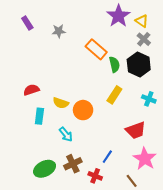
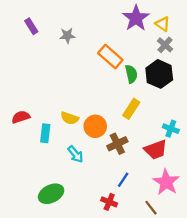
red semicircle: (31, 90) -> (21, 117), moved
cyan cross: (149, 99) -> (171, 129), moved
brown cross: (73, 164) -> (117, 144), moved

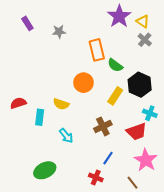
orange rectangle: (110, 57) -> (97, 50), turned 35
green semicircle: (131, 74) -> (115, 65), turned 140
black hexagon: (159, 74) -> (140, 85), moved
orange circle: (95, 126) -> (84, 83), moved

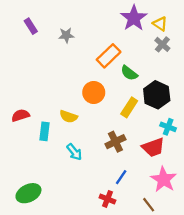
orange rectangle: (97, 50) -> (109, 56), turned 60
green ellipse: (45, 170) -> (28, 193), moved

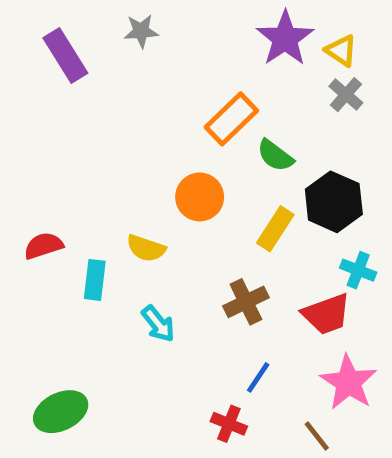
purple rectangle: (31, 26) -> (65, 56), size x1.5
gray star: (66, 35) -> (141, 31), moved

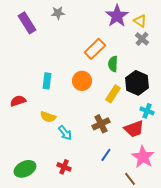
green semicircle: (275, 156) -> (113, 64), turned 56
yellow semicircle: (146, 248) -> (48, 117), moved
cyan rectangle: (95, 280) -> (47, 81), moved
red cross: (229, 424) -> (64, 167), moved

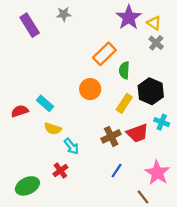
cyan rectangle: (47, 81) -> (45, 103), moved, turned -56
red trapezoid: (134, 129) -> (137, 133), moved
red cross: (64, 167) -> (60, 171), moved, turned 32

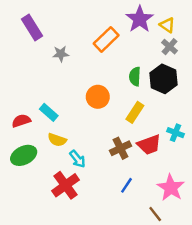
gray star: (64, 14) -> (61, 54), moved
orange rectangle: (104, 54) -> (106, 39), moved
black hexagon: (151, 91) -> (164, 79), moved
red cross: (60, 171) -> (66, 185), size x1.6
green ellipse: (27, 186) -> (24, 155), moved

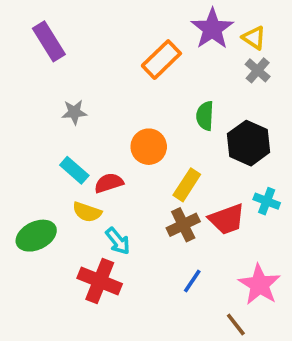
gray star: (61, 54) -> (74, 112), moved
black hexagon: (164, 79) -> (249, 143), moved
yellow rectangle: (135, 112) -> (187, 185), moved
red semicircle: (21, 121) -> (109, 183), moved
red cross: (66, 185) -> (100, 281), turned -32

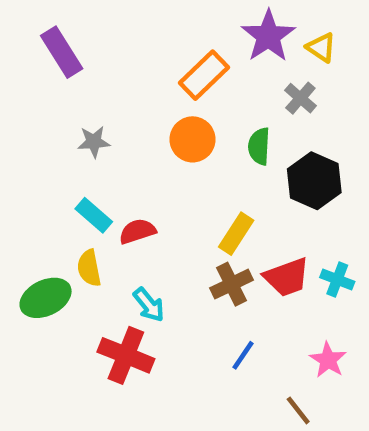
gray cross: (258, 70) -> (300, 98), moved
orange circle: (149, 147) -> (193, 139), moved
cyan cross: (267, 201) -> (337, 280), moved
yellow semicircle: (87, 212) -> (89, 268), moved, turned 60
pink star: (259, 285) -> (328, 360), size x0.7

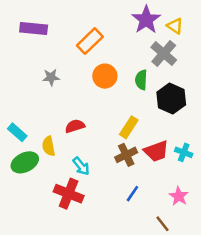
purple rectangle: (62, 52) -> (34, 29), turned -52
orange rectangle: (204, 75) -> (90, 41), moved
gray cross: (300, 98) -> (164, 54), size x1.5
cyan rectangle: (94, 215) -> (17, 132), moved

